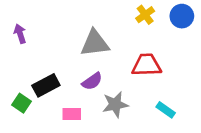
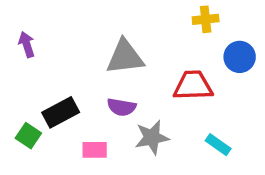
yellow cross: (145, 15) -> (206, 19), moved, turned 30
blue circle: (182, 16) -> (240, 57), moved
purple semicircle: (92, 81) -> (121, 107), turned 45

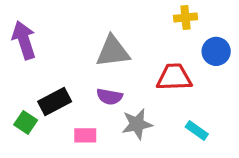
purple arrow: (27, 44) -> (24, 40), size x1.6

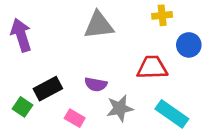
gray triangle: (113, 51) -> (99, 25), moved
cyan rectangle: (197, 131) -> (172, 114), size x1.6
pink rectangle: (85, 135) -> (75, 118), turned 30

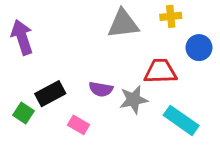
gray triangle: (99, 25) -> (123, 24), moved
gray star: (120, 108) -> (134, 100), moved

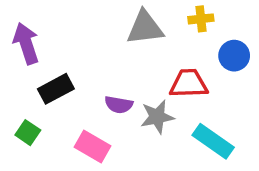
black rectangle: (50, 94) -> (56, 89), moved
pink rectangle: (79, 125) -> (92, 147), size x1.4

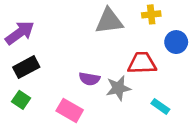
purple arrow: (26, 43) -> (20, 33), turned 72
black rectangle: (56, 89) -> (26, 67), moved
cyan rectangle: (213, 141) -> (160, 106), size x0.6

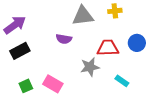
blue circle: (176, 42) -> (137, 43), moved
purple semicircle: (89, 79) -> (64, 39), moved
green square: (21, 100) -> (26, 86), moved, turned 32

